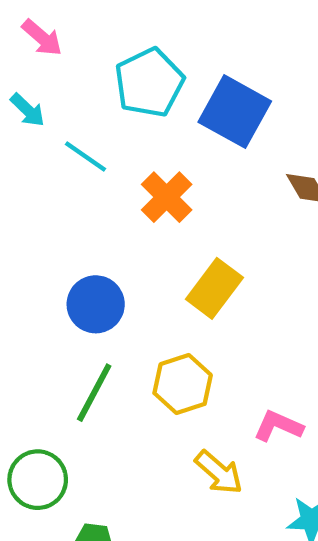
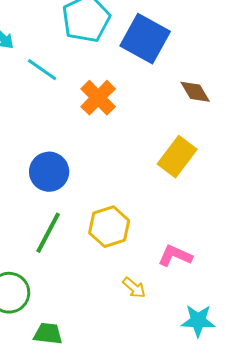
yellow rectangle: (214, 288) -> (177, 157), moved
yellow arrow: (219, 472) -> (134, 288), size x0.7

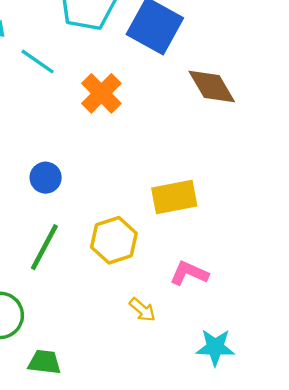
brown diamond: (195, 92) -> (212, 86), size x1.4
yellow rectangle: (177, 157) -> (174, 197), moved, turned 42
blue circle: (49, 172) -> (46, 178), size x0.7

